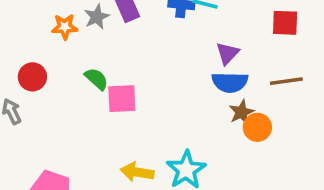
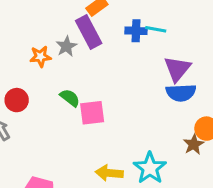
purple triangle: (227, 53) -> (177, 69), size x1.4
brown star: (242, 112) -> (194, 144), moved

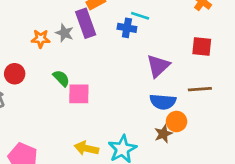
cyan line: (156, 29) -> (140, 16), moved
gray star: (66, 46) -> (64, 33), turned -30
blue semicircle: (181, 93) -> (163, 102), moved

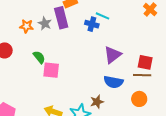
red square: (202, 47) -> (145, 62), moved
orange circle: (176, 121) -> (139, 99), moved
brown star: (163, 134) -> (97, 102), moved

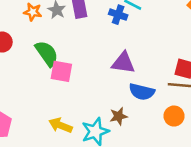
purple triangle: (113, 55) -> (123, 63), moved, turned 42
green semicircle: (39, 57) -> (47, 53), size x1.5

